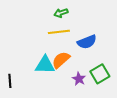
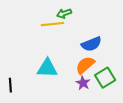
yellow line: (59, 32) -> (52, 24), moved
orange semicircle: (61, 60) -> (85, 65), moved

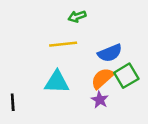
yellow line: (52, 24) -> (63, 44), moved
green square: (105, 78) -> (126, 76), moved

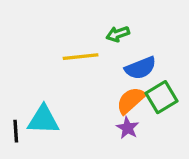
green arrow: (77, 16) -> (118, 34), moved
cyan triangle: (57, 82) -> (43, 120), moved

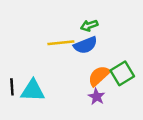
blue semicircle: (140, 68) -> (85, 45), moved
black line: (16, 131) -> (12, 87), moved

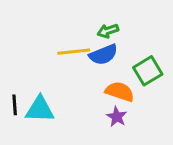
green square: (122, 73) -> (148, 71), moved
orange semicircle: (99, 76) -> (120, 92), turned 60

